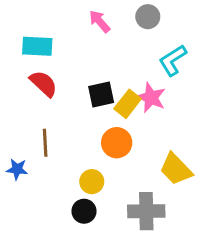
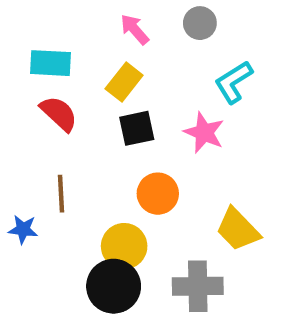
yellow rectangle: (128, 104) -> (124, 82), moved
yellow circle: (92, 182) -> (124, 246), size x1.4
black circle: (84, 211) -> (114, 286), size x1.6

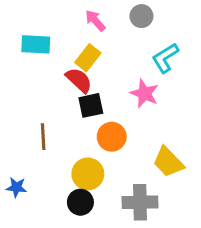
red semicircle: (59, 114) -> (79, 80), moved
black square: (137, 128) -> (91, 105), moved
blue star: (23, 229) -> (16, 187), moved
black circle: (114, 286) -> (80, 202), size x0.7

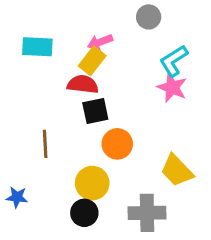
pink arrow: (95, 21) -> (100, 42), moved, turned -70
red semicircle: (79, 80) -> (83, 84), turned -36
pink star: (144, 94) -> (172, 87), moved

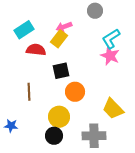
cyan rectangle: (37, 47) -> (24, 30), turned -36
red semicircle: (83, 84) -> (36, 50), moved

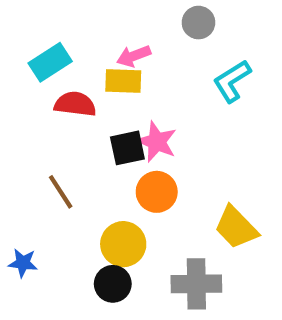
yellow rectangle: (59, 39) -> (123, 81), turned 54
pink star: (110, 56) -> (157, 142), moved
brown line: (29, 92) -> (61, 192), turned -30

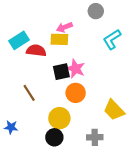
cyan rectangle: (50, 62) -> (19, 40), moved
gray cross: (196, 284) -> (95, 137), size x0.7

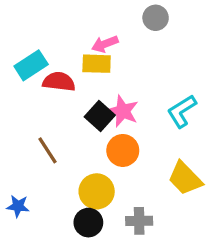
cyan L-shape: (112, 39) -> (182, 111), moved
black square: (61, 72) -> (100, 116), turned -36
gray cross: (95, 137) -> (139, 221), moved

